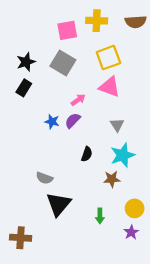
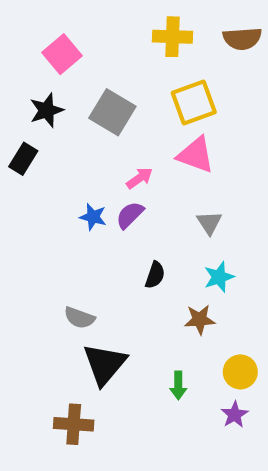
pink square: (67, 30) -> (62, 54), moved, turned -30
black rectangle: (24, 88) -> (23, 159), moved
cyan star: (123, 155) -> (219, 277), size x0.7
brown cross: (21, 238) -> (74, 424), moved

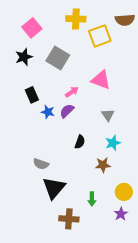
yellow cross: (172, 37) -> (76, 19), moved
yellow square: (194, 103) -> (100, 36), moved
black rectangle: (23, 159) -> (32, 95), moved, turned -56
brown cross: (74, 424) -> (69, 219), moved

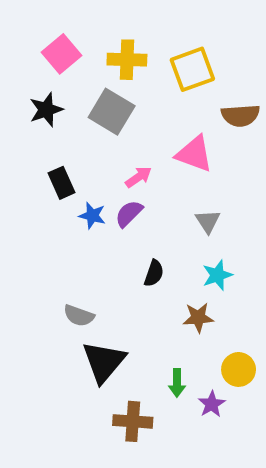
yellow cross: (76, 19) -> (127, 60), moved
brown semicircle: (125, 20) -> (240, 115), moved
purple star: (121, 214) -> (212, 404), moved

